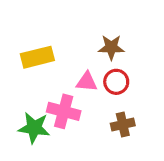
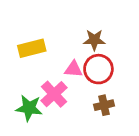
red circle: (116, 82) -> (98, 69), size x1.4
pink cross: (64, 111) -> (54, 94), turned 32

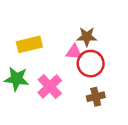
pink triangle: (73, 69) -> (74, 52), moved
green star: (29, 108) -> (17, 79), moved

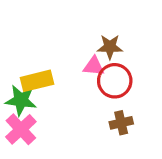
yellow rectangle: (29, 44) -> (37, 81), moved
pink cross: (50, 87) -> (21, 129), moved

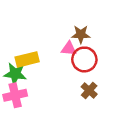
brown cross: (121, 123) -> (89, 90), turned -35
pink cross: (21, 129) -> (15, 95), turned 30

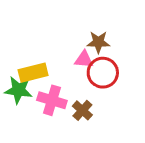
brown cross: (89, 90) -> (82, 110), moved
pink cross: (15, 95) -> (52, 100), moved, turned 30

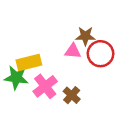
red circle: (103, 73) -> (101, 54), moved
pink cross: (52, 100) -> (45, 86), turned 35

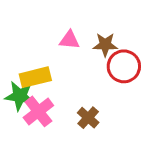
pink triangle: (73, 51) -> (69, 40), moved
pink cross: (45, 86) -> (38, 111), moved

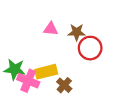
yellow rectangle: (35, 77) -> (46, 72), moved
pink cross: (38, 111) -> (28, 81), turned -30

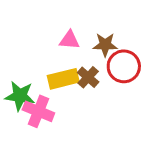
yellow rectangle: (46, 72) -> (63, 79), moved
brown cross: (64, 85) -> (88, 77), moved

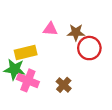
brown cross: (88, 77) -> (64, 85), moved
yellow rectangle: (63, 79) -> (26, 53), moved

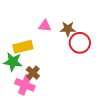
pink cross: (28, 80) -> (25, 85), moved
brown cross: (64, 85) -> (33, 73), moved

